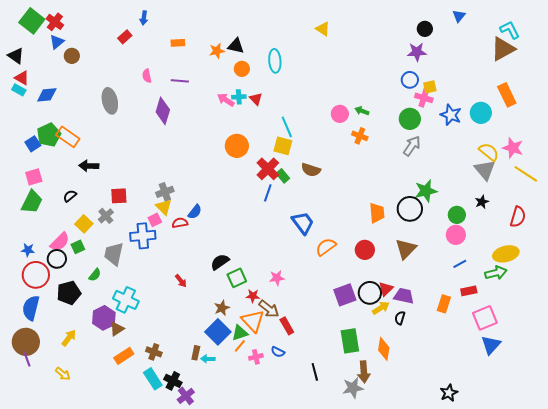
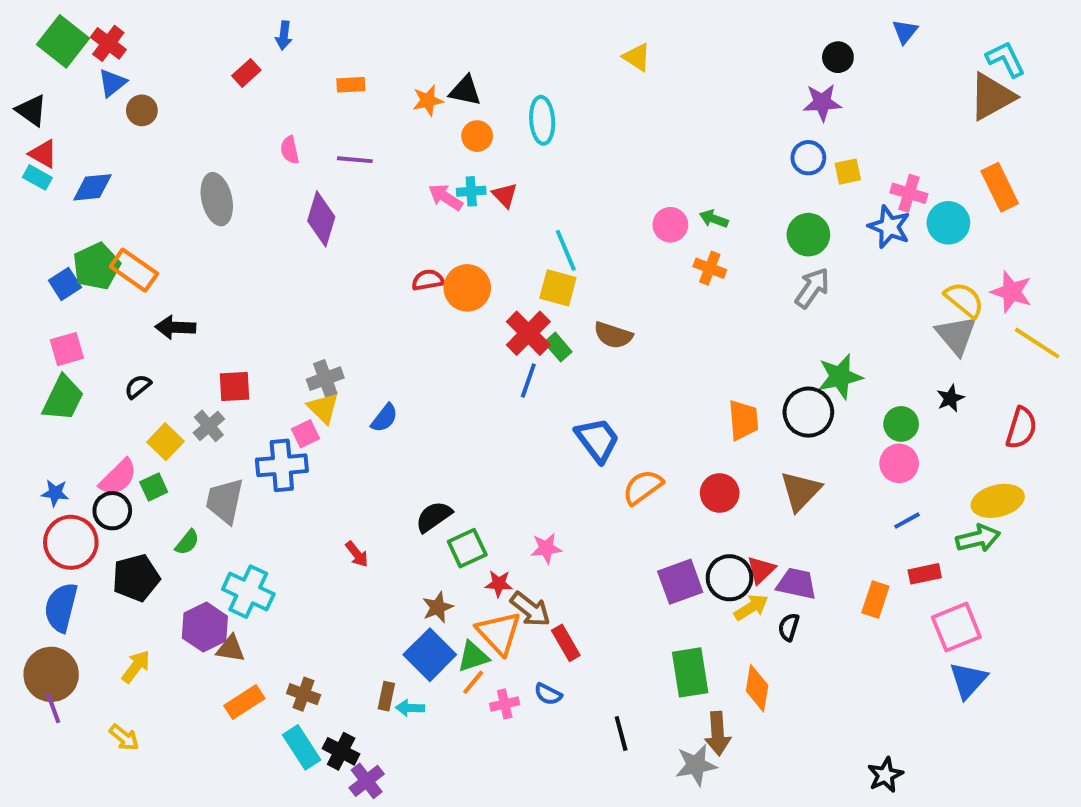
pink cross: (424, 98) -> (909, 193), moved
red semicircle: (180, 223) -> (428, 280), moved
brown triangle: (117, 329) -> (231, 649), turned 42

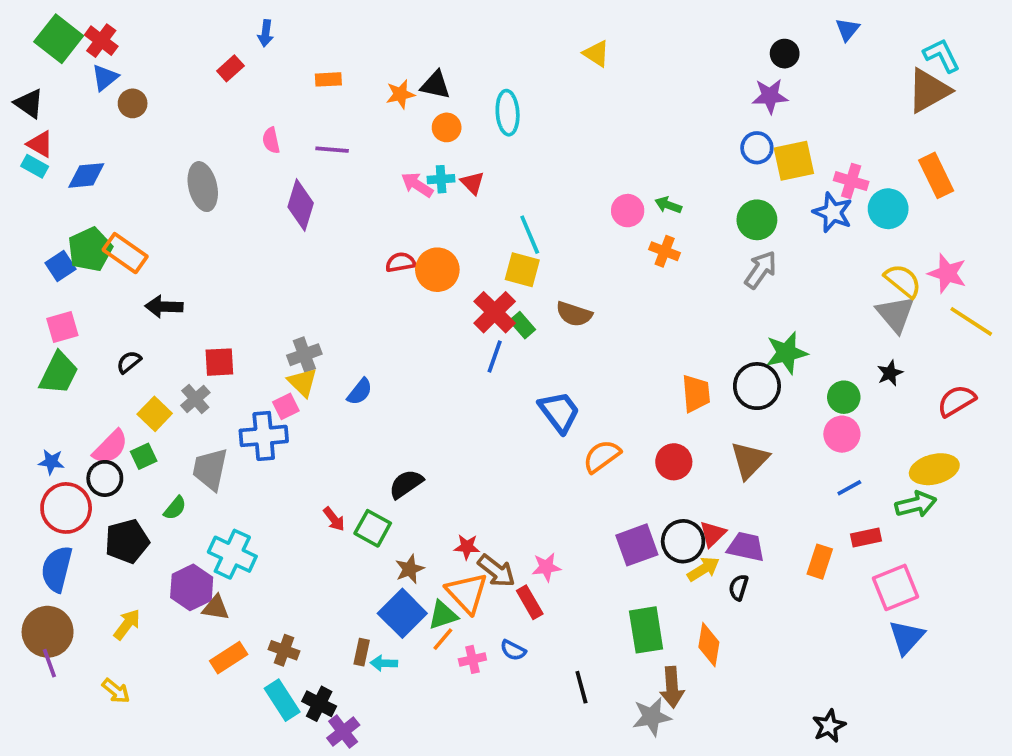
yellow square: (848, 172) -> (794, 161), size x1.6
red semicircle: (1021, 428) -> (956, 401), turned -138
green square: (467, 548) -> (373, 528), moved, turned -36
pink star: (546, 548) -> (546, 567), moved

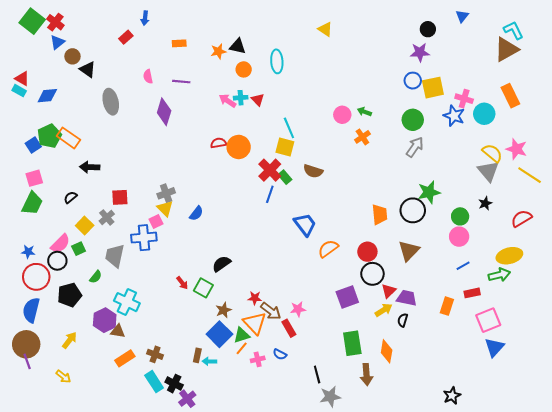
black triangle: (29, 103) -> (88, 69), moved
orange cross: (665, 251) -> (362, 137), turned 35
black circle: (683, 541) -> (372, 274), moved
gray star: (652, 717) -> (330, 397), moved

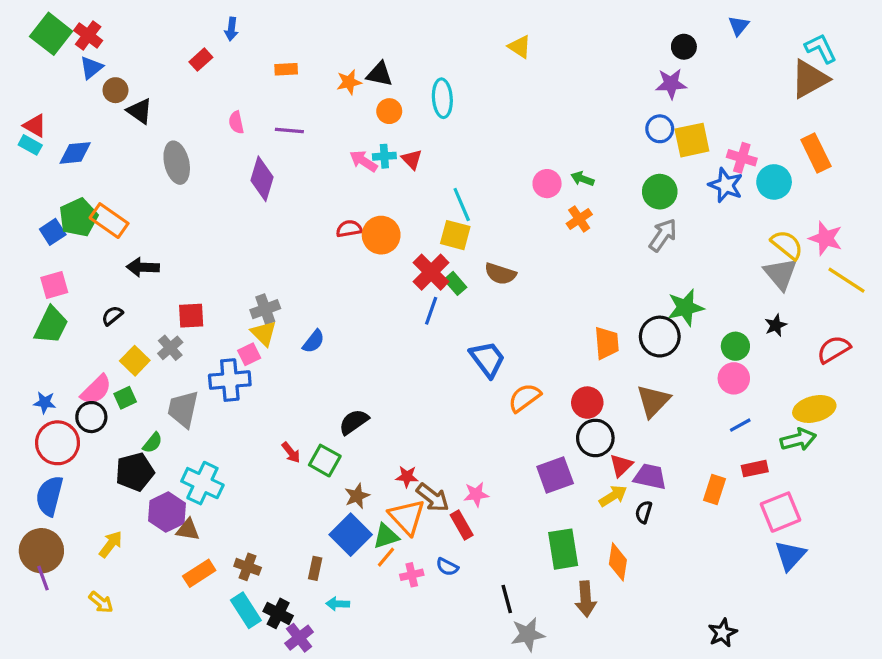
black pentagon: (69, 295) -> (135, 472), moved
cyan arrow: (209, 361) -> (338, 604), moved

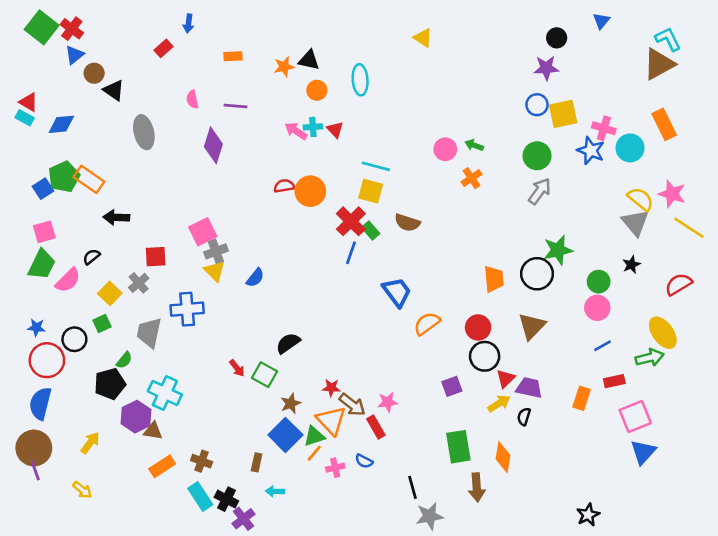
cyan line: (462, 205) -> (376, 166), turned -52
pink square: (249, 354) -> (203, 232), moved, size x1.5
pink semicircle: (96, 390) -> (68, 280), moved
yellow ellipse: (814, 409) -> (663, 333), turned 68
purple square: (555, 475) -> (452, 386), size x0.7

